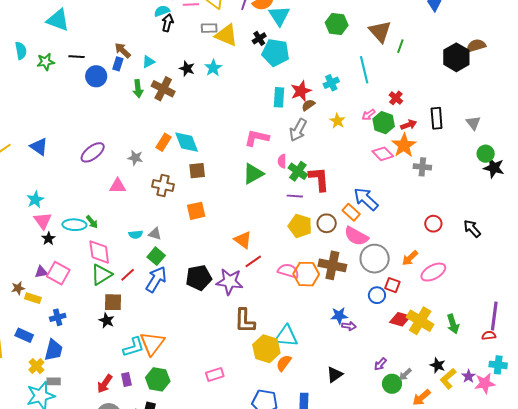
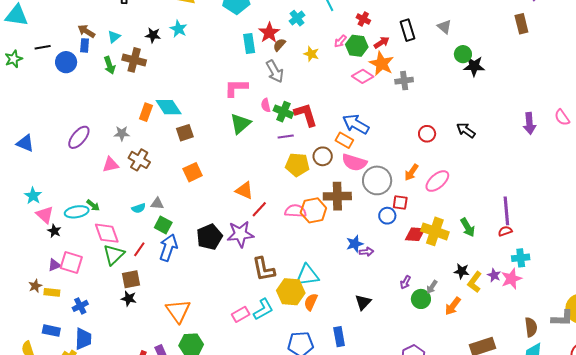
gray arrow: (298, 130) -> (275, 71), turned -45
brown cross: (163, 185) -> (139, 160), moved, turned 30
cyan L-shape: (134, 347) -> (263, 309), moved
pink rectangle: (215, 374) -> (241, 314), moved

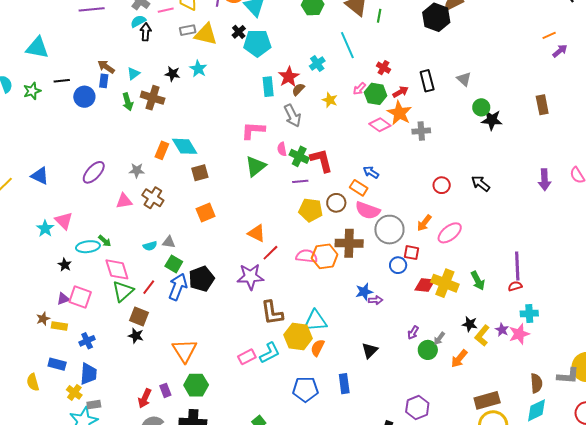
brown rectangle: (521, 24) -> (542, 105), moved
blue arrow: (356, 124) -> (371, 172), size x0.6
pink triangle: (45, 215) -> (64, 221), moved
black pentagon: (209, 237) -> (201, 279), moved
brown square: (131, 279) -> (139, 317), turned 30

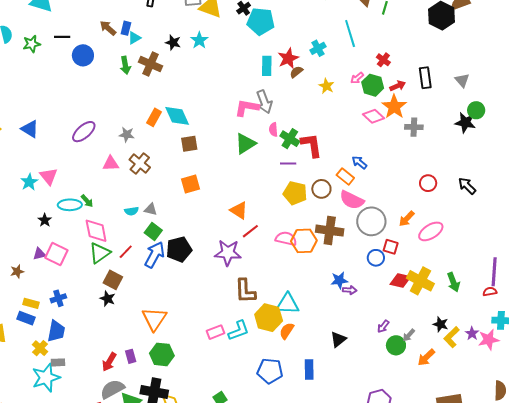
blue rectangle: (104, 81) -> (126, 28), moved
gray arrow: (292, 116) -> (264, 102), moved
black star: (492, 120) -> (465, 123), moved
yellow rectangle: (59, 326) -> (31, 303), moved

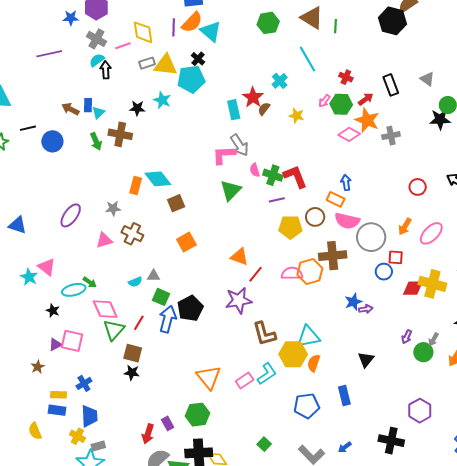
cyan pentagon: (261, 21) -> (191, 79), moved
blue arrow: (359, 162) -> (346, 182), turned 56
orange triangle: (154, 319) -> (209, 377), moved

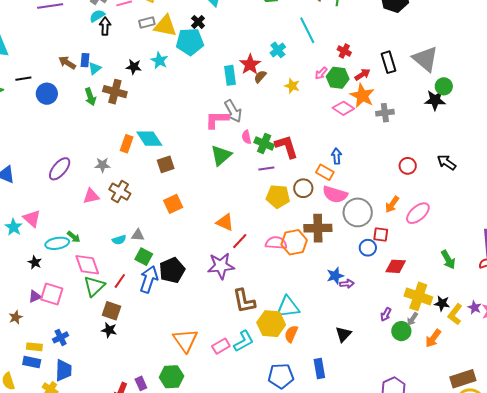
gray triangle: (427, 79) -> (425, 59), size x1.8
yellow cross: (432, 284) -> (418, 296), moved

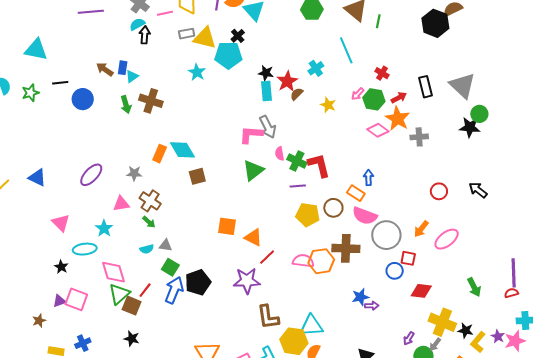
black star: (134, 67) -> (266, 73), moved
orange square: (173, 204) -> (227, 226), moved, turned 30
cyan star: (14, 227) -> (104, 228), moved
green arrow: (74, 237) -> (149, 222), moved
brown square: (111, 311) -> (132, 306), moved

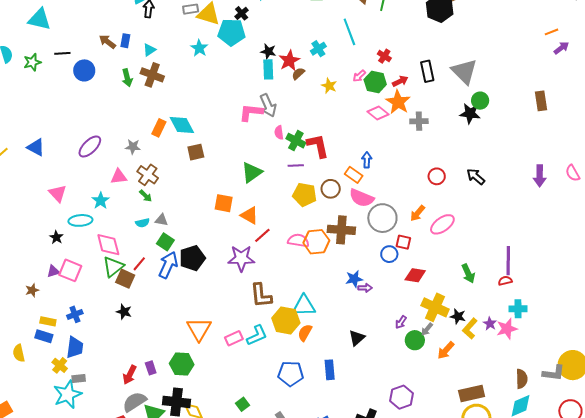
cyan triangle: (132, 76) -> (149, 50), moved
green triangle: (253, 170) -> (252, 172), moved

